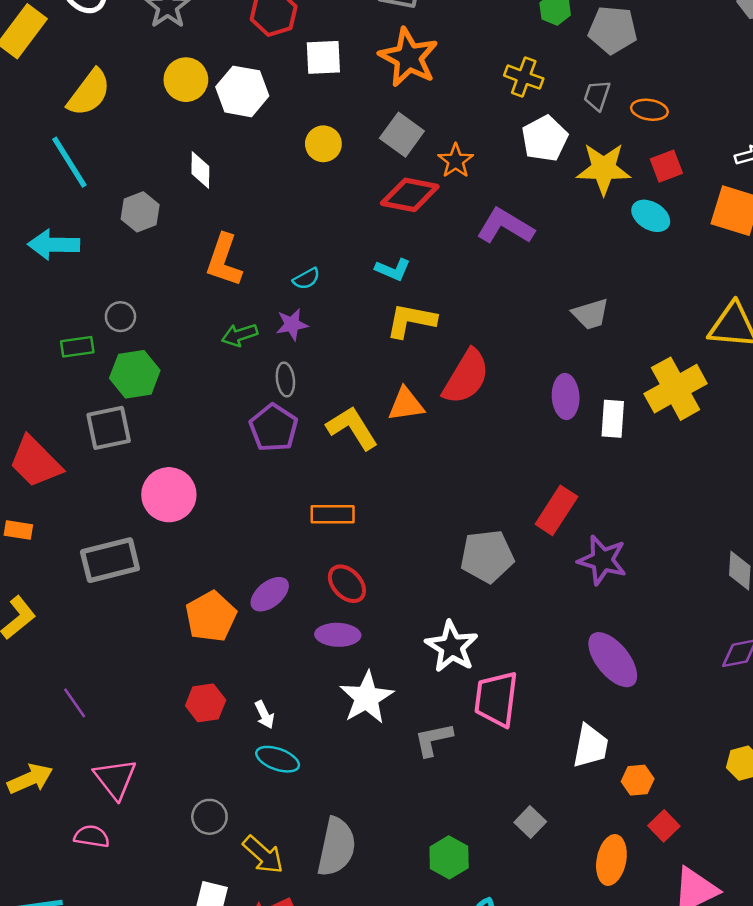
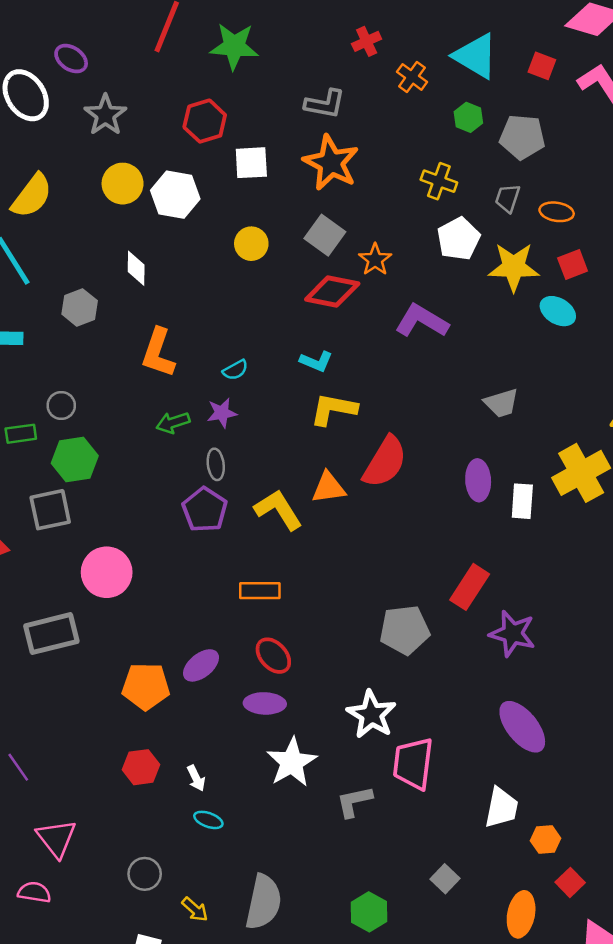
orange pentagon: (211, 616) -> (146, 686), turned 30
cyan ellipse: (278, 759) -> (208, 820), size x0.7
yellow arrow: (263, 855) -> (195, 909), size x0.7

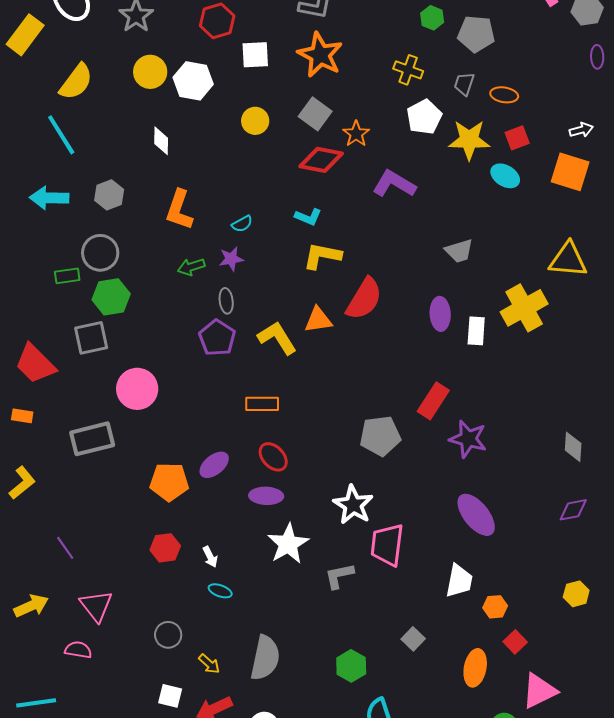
gray hexagon: (80, 307) -> (109, 195), moved
gray circle: (61, 405) -> (100, 253), size x1.6

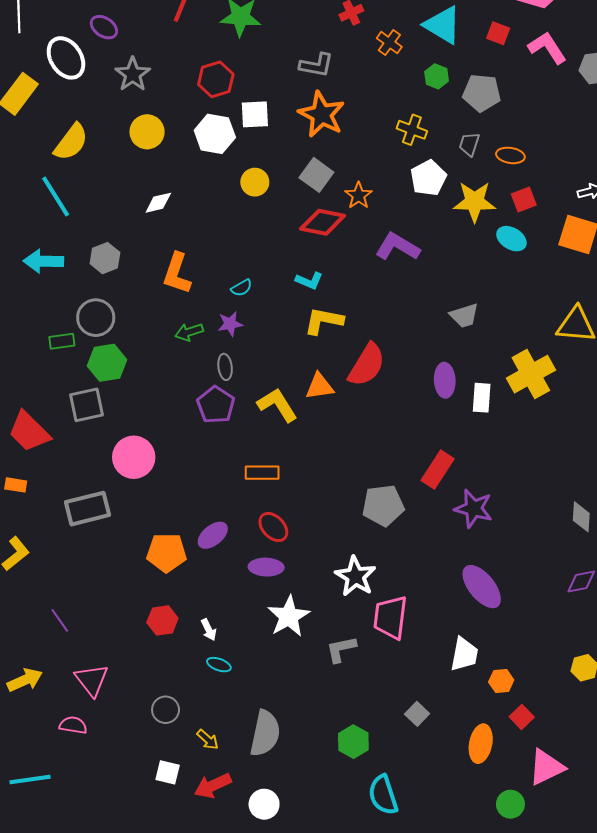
white hexagon: (193, 81) -> (215, 134), moved
white diamond: (161, 141) -> (158, 203), turned 76

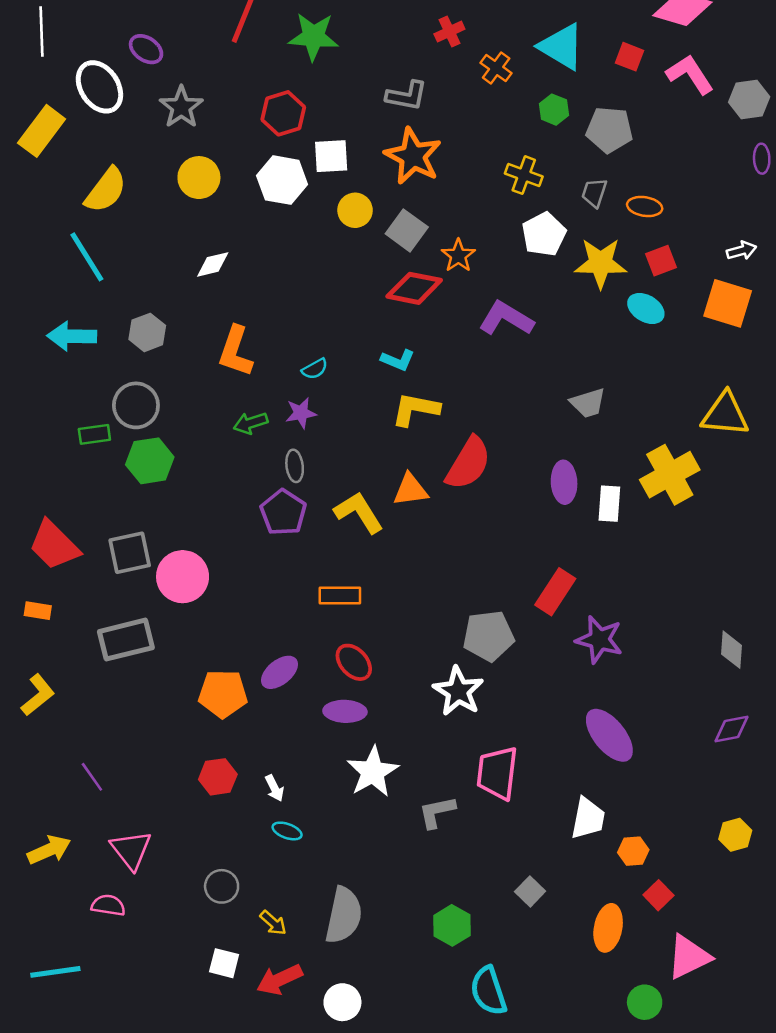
yellow circle: (255, 182) -> (355, 210), moved
gray square: (86, 405) -> (130, 553), moved
white star: (355, 576) -> (458, 691), moved

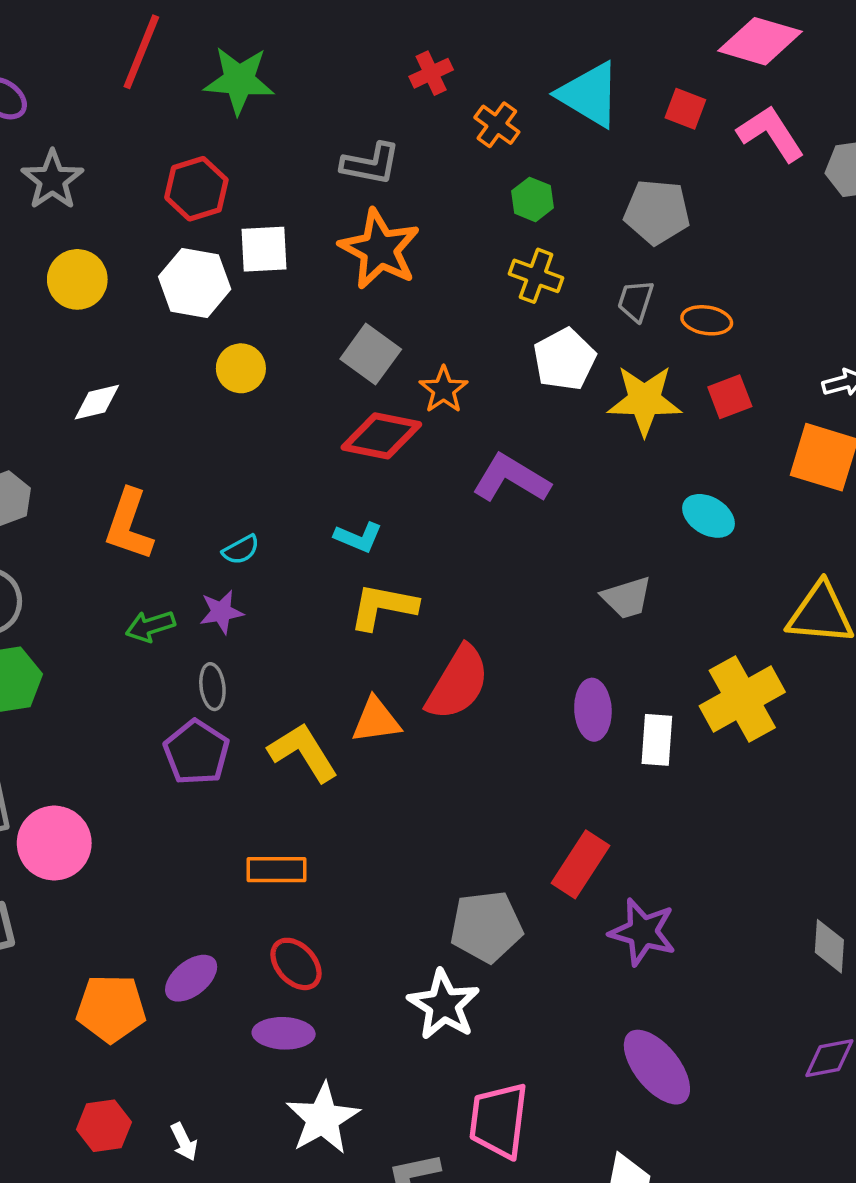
green hexagon: (554, 110) -> (532, 199), moved
yellow circle: (355, 210) -> (241, 368), moved
cyan ellipse: (646, 308) -> (708, 516), moved

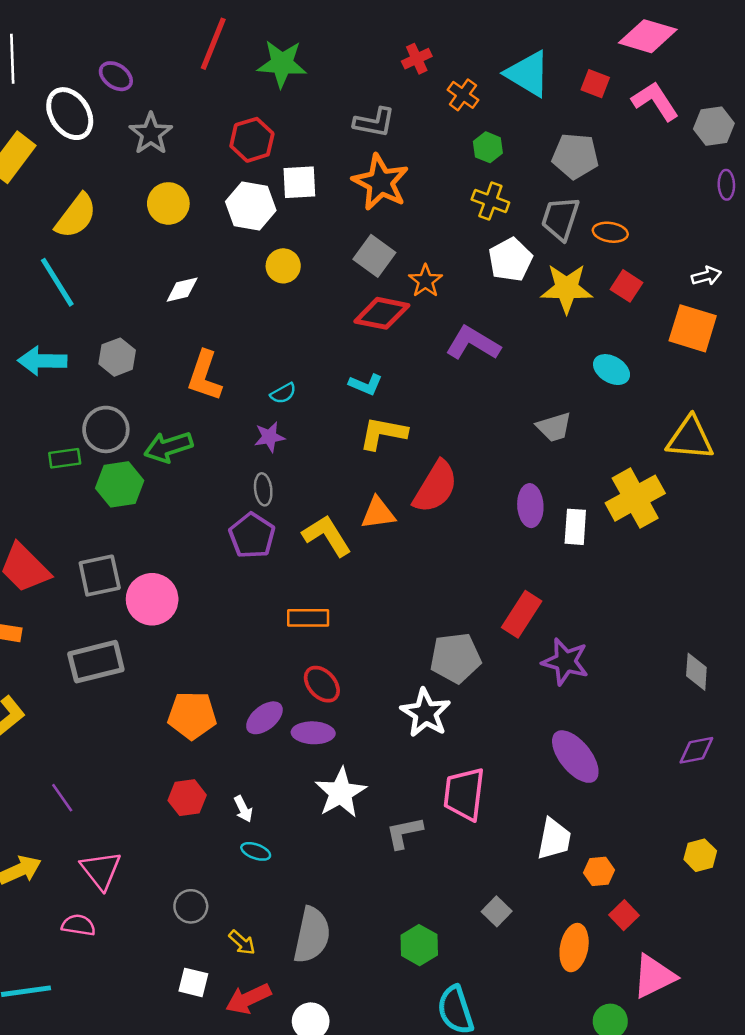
gray trapezoid: (636, 301) -> (560, 218), size x1.5
red square: (730, 397) -> (626, 286), turned -36
green arrow: (150, 626) -> (168, 447), moved, size x1.4
purple ellipse: (191, 978) -> (264, 718), moved

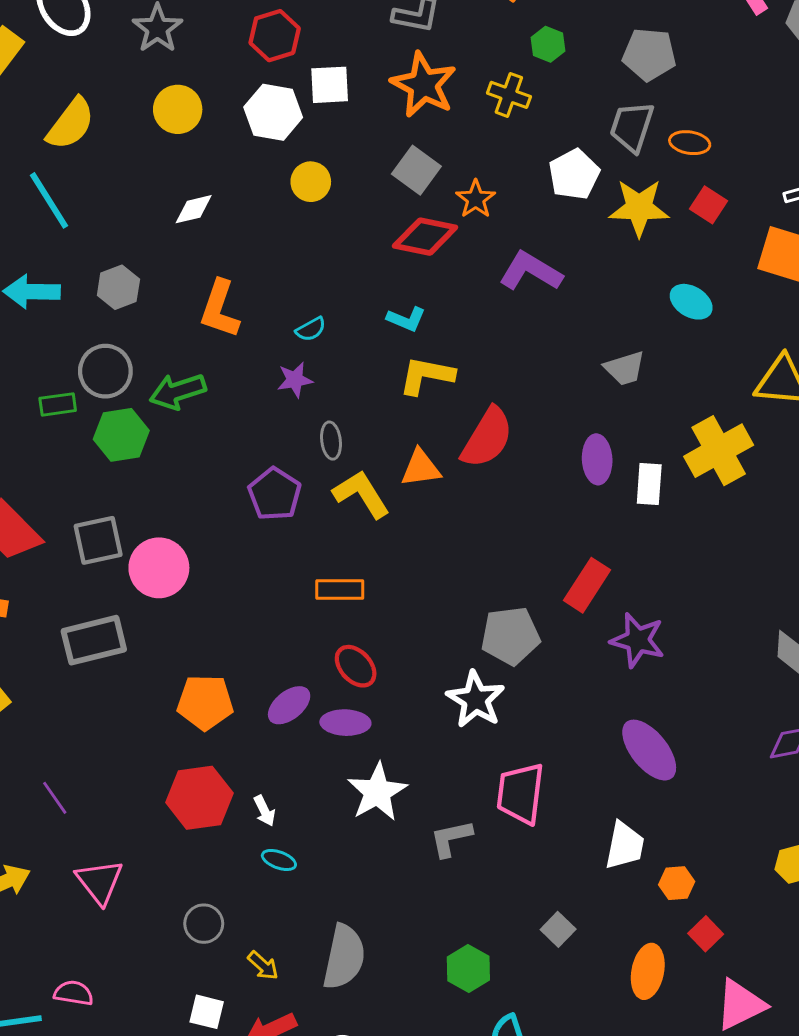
yellow cross: (490, 201) -> (509, 95), moved
gray ellipse: (263, 489) -> (331, 441), moved
red hexagon: (187, 798) -> (199, 798), size x1.5
pink semicircle: (78, 925) -> (74, 993), moved

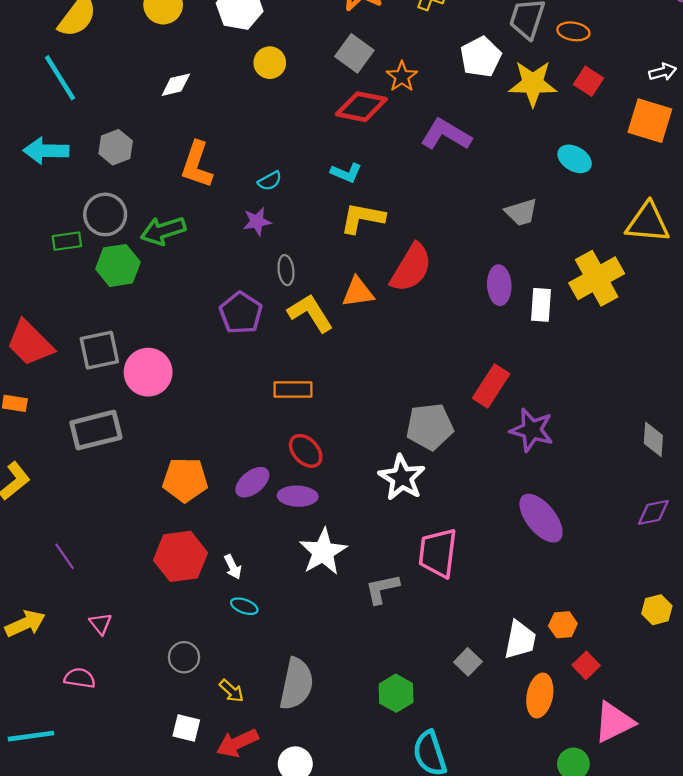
white trapezoid: (625, 846) -> (520, 640), moved
pink triangle: (100, 882) -> (101, 624), size x0.6
pink semicircle: (74, 993) -> (80, 678), moved

